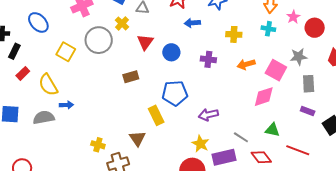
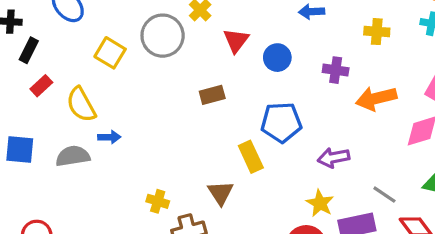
orange arrow: (246, 64) -> (376, 98), moved, size x1.4

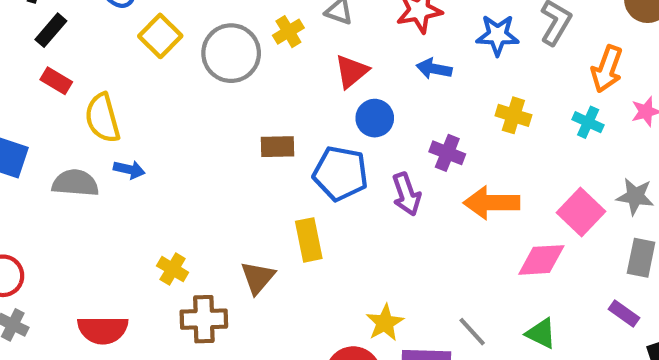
red triangle: (236, 40) -> (352, 71), moved
yellow square: (110, 53) -> (160, 36), moved
red rectangle: (41, 86) -> (56, 81), turned 60
blue pentagon: (281, 122) -> (340, 173), moved
purple arrow: (334, 158) -> (406, 194), moved, turned -112

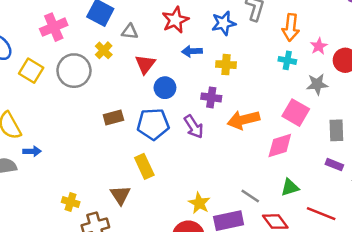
yellow cross: (513, 115) -> (226, 65), moved
gray star: (635, 196) -> (317, 84), moved
green triangle: (541, 333) -> (290, 187), turned -30

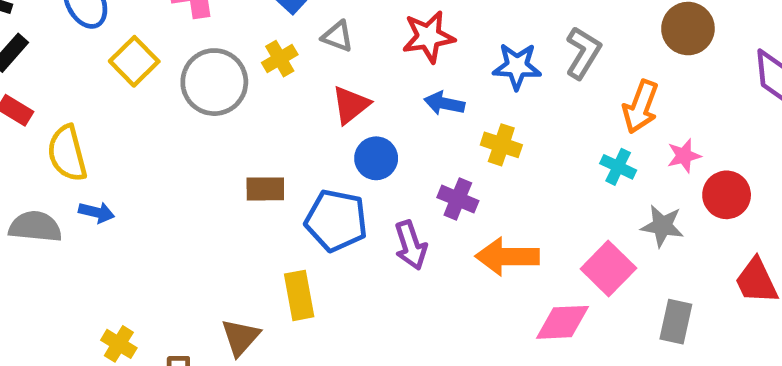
yellow cross: (71, 202) -> (119, 344), moved

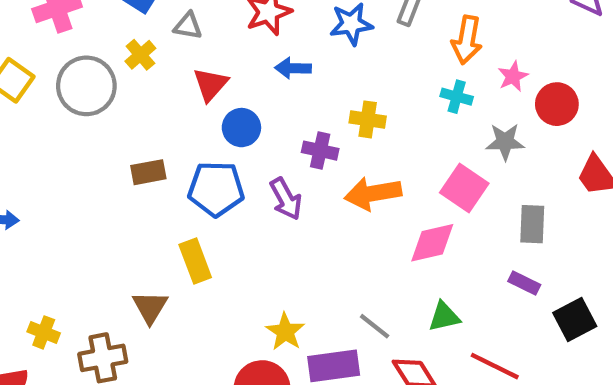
yellow cross: (501, 145) -> (368, 119), moved

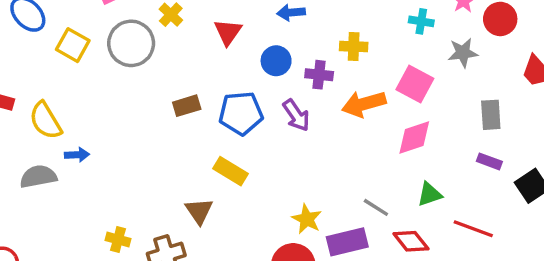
blue circle: (241, 128) -> (276, 61), moved
pink square: (464, 188) -> (415, 84), moved
yellow rectangle: (195, 261) -> (231, 171), turned -32

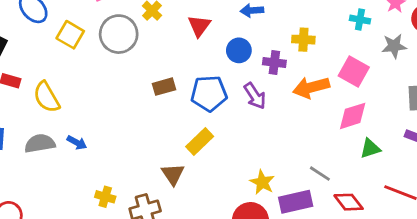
blue arrow: (77, 155) -> (77, 143), moved, turned 30
yellow rectangle: (231, 171) -> (200, 142), turned -76
green triangle: (430, 194) -> (370, 148), moved

